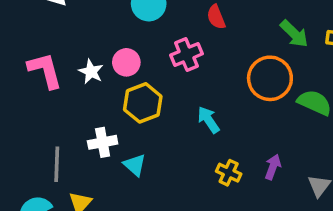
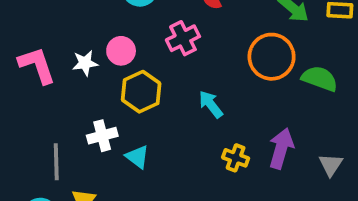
white star: (91, 72) -> (85, 63), turned -30
purple arrow: (273, 167) -> (281, 148), size x1.5

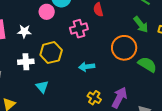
pink circle: (121, 51) -> (47, 12), moved
cyan arrow: (211, 104) -> (87, 67), turned -70
white cross: (102, 136) -> (26, 62), moved

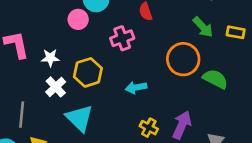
white star: (24, 31) -> (50, 58), moved
white cross: (26, 62) -> (56, 87), turned -35
cyan triangle: (42, 87) -> (79, 118), size x1.6

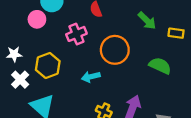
yellow rectangle: (236, 32) -> (176, 33), moved
orange circle: (183, 59) -> (115, 50), moved

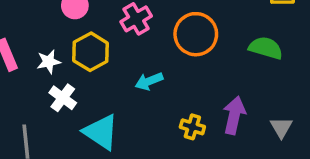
yellow hexagon: (48, 65) -> (91, 52), moved
cyan arrow: (91, 77) -> (149, 81), moved

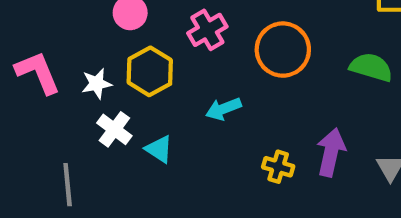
cyan triangle: (101, 132) -> (159, 149), moved, size x0.6

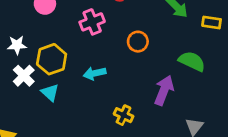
orange circle: (283, 50) -> (138, 42), size x0.6
yellow hexagon: (150, 71) -> (52, 59), moved
purple arrow: (331, 152) -> (164, 90), moved

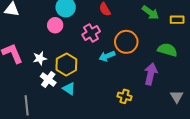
orange circle: (138, 42) -> (126, 42), size x1.5
cyan arrow: (95, 73) -> (107, 56), moved

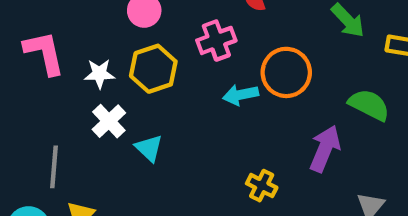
yellow hexagon: (66, 64) -> (153, 69), moved

